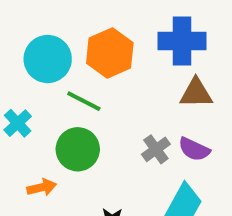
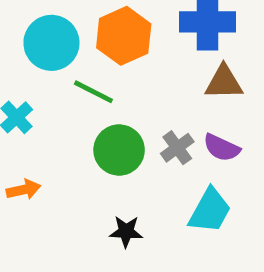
green circle: (78, 149) -> (119, 150), moved
orange arrow: (42, 187) -> (24, 190), moved

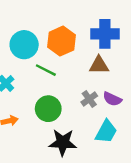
brown triangle: (224, 82) -> (99, 65), moved
green circle: (119, 150) -> (48, 109), moved
black star: (126, 232) -> (63, 142), size x1.6

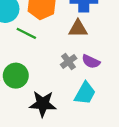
green circle: (48, 109) -> (16, 76), moved

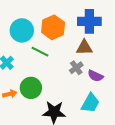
gray cross: (69, 62) -> (76, 68), moved

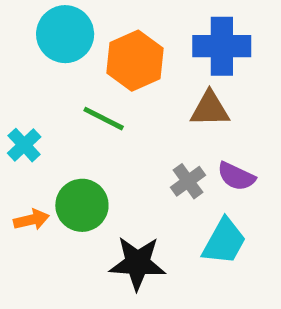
cyan circle: (22, 30) -> (65, 34), moved
gray cross: (76, 68) -> (188, 181), moved

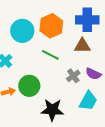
cyan circle: (65, 34) -> (22, 31), moved
green line: (104, 119) -> (50, 55), moved

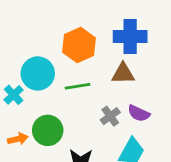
cyan circle: (22, 31) -> (38, 73), moved
green line: (50, 55) -> (78, 86), turned -36

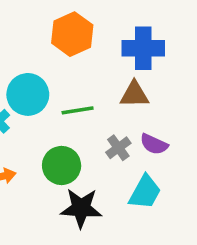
orange hexagon: (79, 45) -> (72, 34), moved
green circle: (48, 130) -> (62, 165), moved

